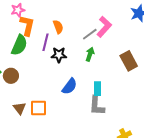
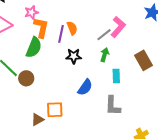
purple line: (45, 42) -> (61, 34), moved
cyan rectangle: (97, 89) -> (116, 76), moved
brown triangle: (20, 108) -> (38, 120), moved, turned 40

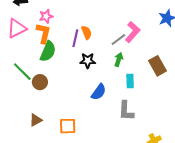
orange L-shape: (41, 28) -> (43, 33), moved
orange square: (55, 110) -> (68, 126), moved
brown triangle: (38, 120) -> (36, 120), moved

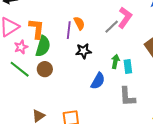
pink star: (46, 16) -> (21, 47), moved
green arrow: (119, 60) -> (115, 61), moved
brown circle: (40, 82) -> (45, 69), moved

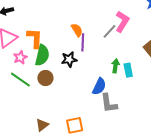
purple line: (69, 30) -> (83, 42), moved
black star: (83, 51) -> (69, 59), moved
gray L-shape: (127, 97) -> (109, 103), moved

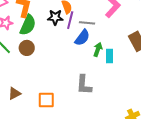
gray line: (109, 31) -> (87, 23), moved, turned 42
black star: (69, 59) -> (55, 17), moved
blue semicircle: (99, 86) -> (82, 38), moved

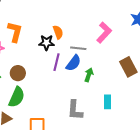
purple line: (70, 20) -> (56, 62), moved
green semicircle: (28, 25) -> (17, 97), moved
cyan rectangle: (109, 56) -> (107, 102), moved

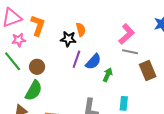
gray line: (78, 48) -> (130, 52), moved

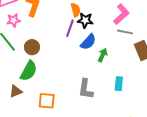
black star: (68, 39) -> (85, 20), moved
purple line: (76, 59) -> (70, 28), moved

